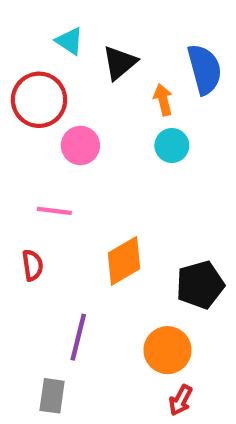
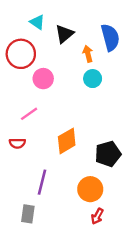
pink line: (54, 211) -> (29, 114), turned -42
red semicircle: (33, 265) -> (17, 143), turned 98

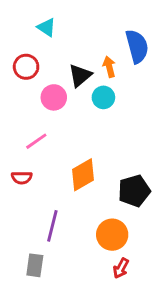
black triangle: (64, 34) -> (80, 76), moved
red circle: (21, 54) -> (26, 67), size x0.7
cyan circle: (93, 79) -> (103, 97), moved

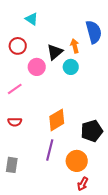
pink line: (36, 141) -> (15, 89), moved
purple line: (52, 226) -> (50, 150), moved
gray rectangle: (35, 265) -> (12, 165), moved

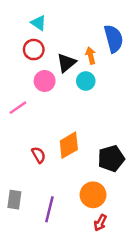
red circle: (18, 46) -> (34, 50), moved
red semicircle: (15, 122) -> (39, 155), moved, turned -120
purple line: (50, 150) -> (49, 209), moved

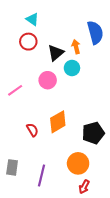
pink circle: (45, 81) -> (48, 80), moved

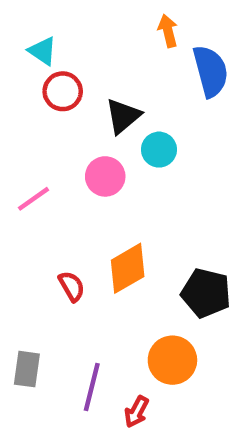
cyan triangle: (32, 19) -> (42, 51), moved
orange arrow: (76, 47) -> (168, 31), moved
black pentagon: (93, 133) -> (206, 293), turned 30
red arrow: (84, 187) -> (137, 412), moved

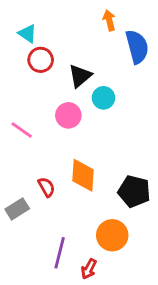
pink line: (34, 199) -> (22, 130), turned 70
orange diamond: (128, 268) -> (83, 175), turned -56
gray rectangle: (27, 369) -> (17, 209), moved, turned 50

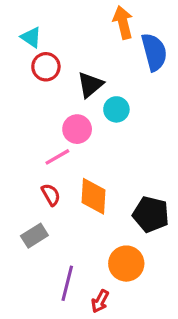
orange arrow: (109, 20) -> (123, 22), size x1.4
pink line: (22, 130) -> (57, 157), moved, turned -65
red semicircle: (46, 187) -> (51, 195), moved
gray rectangle: (17, 209) -> (34, 236), moved

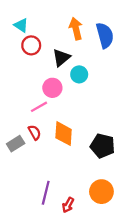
orange arrow: (123, 22) -> (76, 29), moved
gray rectangle: (34, 236) -> (16, 144), moved
orange circle: (126, 264) -> (101, 192), moved

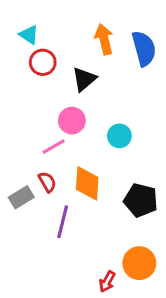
cyan circle: (79, 74) -> (119, 136), moved
purple line: (46, 193) -> (63, 222), moved
red arrow: (68, 205) -> (107, 282), moved

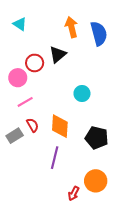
red circle: (43, 62) -> (35, 63), moved
pink circle: (72, 121) -> (18, 78), moved
pink line: (53, 147) -> (25, 102), moved
purple line: (63, 222) -> (55, 158), moved

